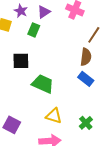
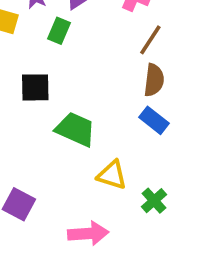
brown line: (94, 35) -> (150, 40), moved
yellow triangle: (54, 116) -> (112, 175), moved

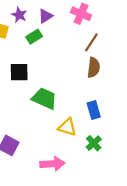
green rectangle: (59, 31) -> (34, 37), turned 35
blue rectangle: (154, 120) -> (94, 110), moved, turned 36

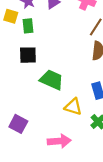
green rectangle: (34, 37) -> (28, 26), moved, turned -64

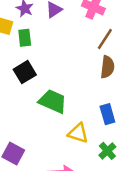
black square: (28, 55) -> (25, 72), turned -30

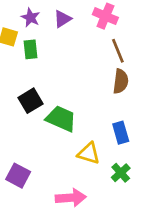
brown line: (105, 39) -> (118, 51), turned -55
black square: (25, 72) -> (31, 101), moved

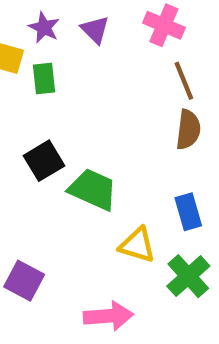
purple triangle: (62, 19) -> (95, 30), turned -42
green cross: (121, 173) -> (188, 276), size x1.4

